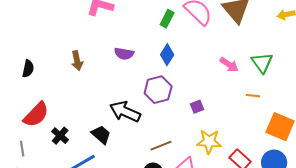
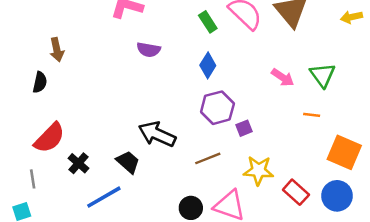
green rectangle: (167, 19) -> (208, 22), turned -60
purple semicircle: (124, 54) -> (149, 50), moved
brown arrow: (77, 61) -> (57, 50), moved
purple hexagon: (158, 90) -> (217, 108), moved
brown line: (161, 146) -> (208, 158), moved

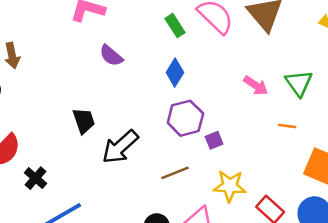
purple semicircle: (149, 50) -> (111, 56), turned 30
black arrow: (157, 134) -> (120, 147), turned -66
black trapezoid: (128, 162) -> (84, 121), moved, turned 30

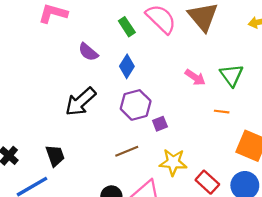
purple semicircle: (111, 56) -> (88, 52), moved
black trapezoid: (84, 121) -> (55, 156), moved
black arrow: (120, 147) -> (81, 102), moved

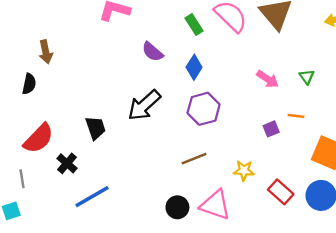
green triangle: (232, 75) -> (307, 77), size x0.6
purple square: (160, 124) -> (271, 129), moved
black trapezoid: (55, 156) -> (96, 128), moved
yellow star: (173, 162) -> (244, 170), size x0.7

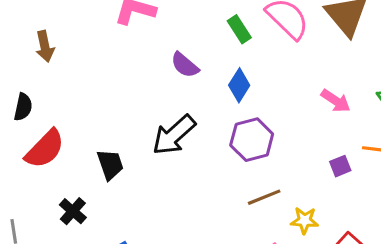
brown arrow: (46, 52) -> (45, 46), moved
red semicircle: (39, 138) -> (45, 149), moved
brown line: (194, 159) -> (264, 197), moved

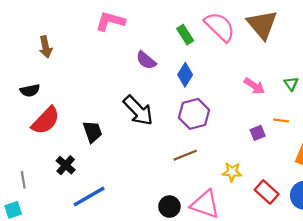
black semicircle: (23, 107) -> (30, 90), turned 66
black arrow: (174, 135) -> (138, 111), turned -92
brown line: (264, 197) -> (185, 155), moved

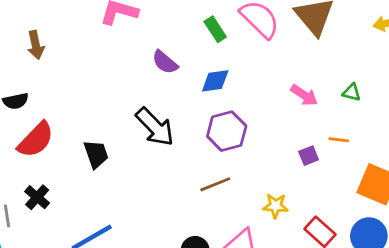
blue diamond: (185, 75) -> (215, 81), turned 50
green triangle: (291, 84) -> (352, 92), turned -40
black cross: (66, 165) -> (37, 197), moved

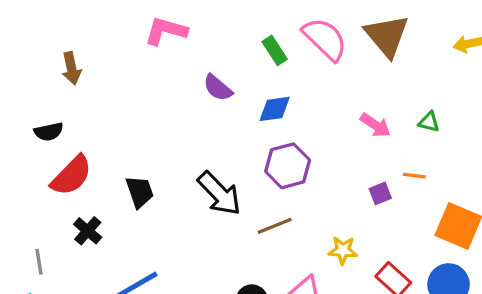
black arrow: (155, 127) -> (219, 193), moved
black cross: (37, 197) -> (88, 231), moved

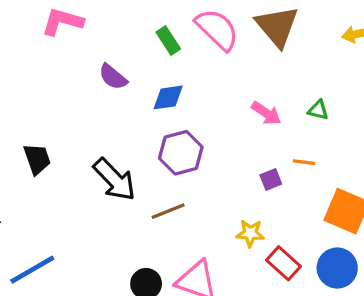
black trapezoid: (140, 192) -> (37, 159), moved
yellow star: (343, 250) -> (250, 233), moved

